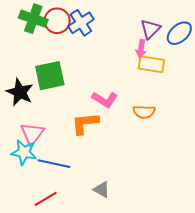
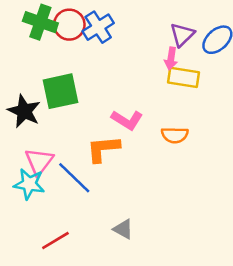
blue line: (54, 164) -> (74, 178), moved, turned 32

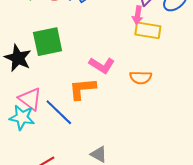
pink triangle: (39, 161) -> (30, 99), turned -30

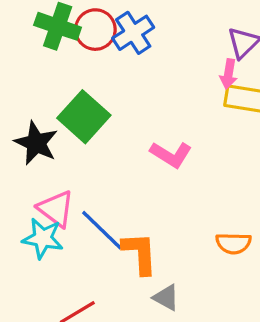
green square: (48, 42) -> (84, 117), turned -36
orange semicircle: (141, 77) -> (233, 243), moved
orange L-shape: (82, 89) -> (140, 253), moved, turned 92

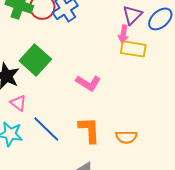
pink triangle: (56, 209) -> (18, 103), moved, size x0.7
orange L-shape: (140, 253) -> (89, 130), moved

